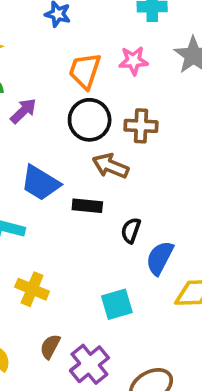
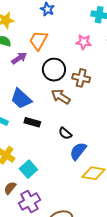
orange trapezoid: (85, 71) -> (38, 40), moved
black rectangle: (87, 206) -> (32, 122), moved
black semicircle: (131, 230) -> (65, 133), turned -80
cyan square: (117, 304) -> (28, 169), moved, turned -36

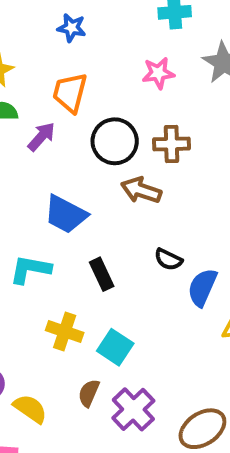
black rectangle: (32, 122) -> (102, 274), moved, turned 63

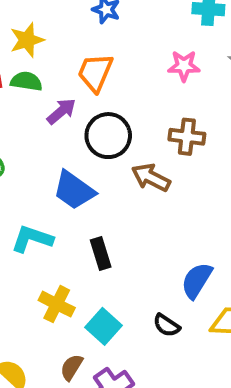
black circle: (115, 141) -> (108, 136), moved
black semicircle: (168, 259) -> (167, 325), moved

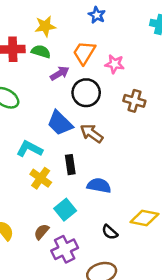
pink star: (184, 66) -> (115, 64), moved
brown arrow: (151, 178) -> (92, 133), moved
blue semicircle: (197, 280) -> (99, 186), moved, turned 60
yellow cross: (57, 304) -> (41, 178), moved
black semicircle: (167, 325) -> (110, 232), moved

